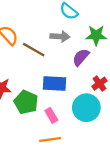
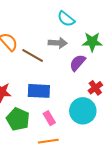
blue rectangle: (55, 84) -> (39, 91), moved
green pentagon: (26, 102) -> (18, 119), moved

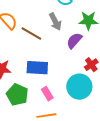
gray arrow: (58, 43) -> (55, 22), turned 60

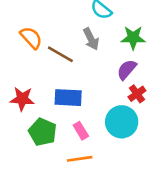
purple semicircle: (74, 41) -> (127, 70), moved

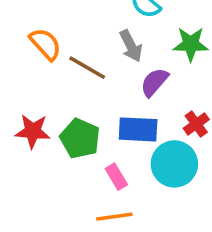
purple semicircle: (127, 70) -> (154, 82), moved
blue rectangle: (68, 98) -> (138, 129), moved
green pentagon: (43, 132) -> (80, 138), moved

